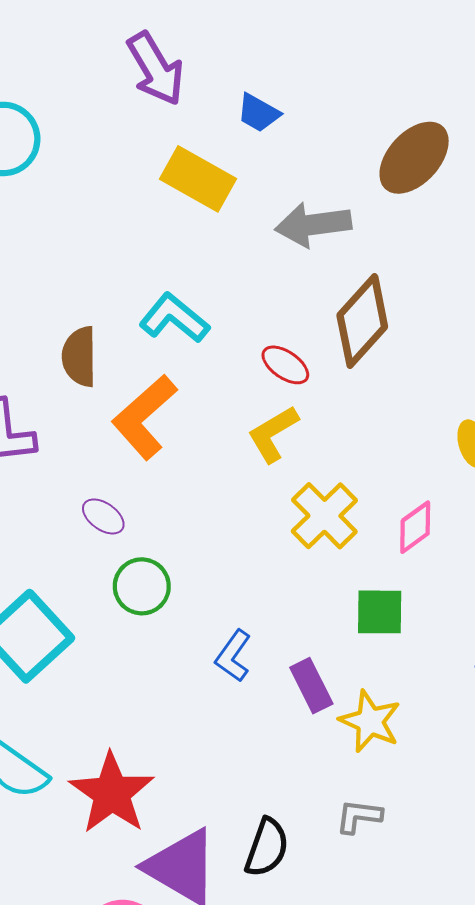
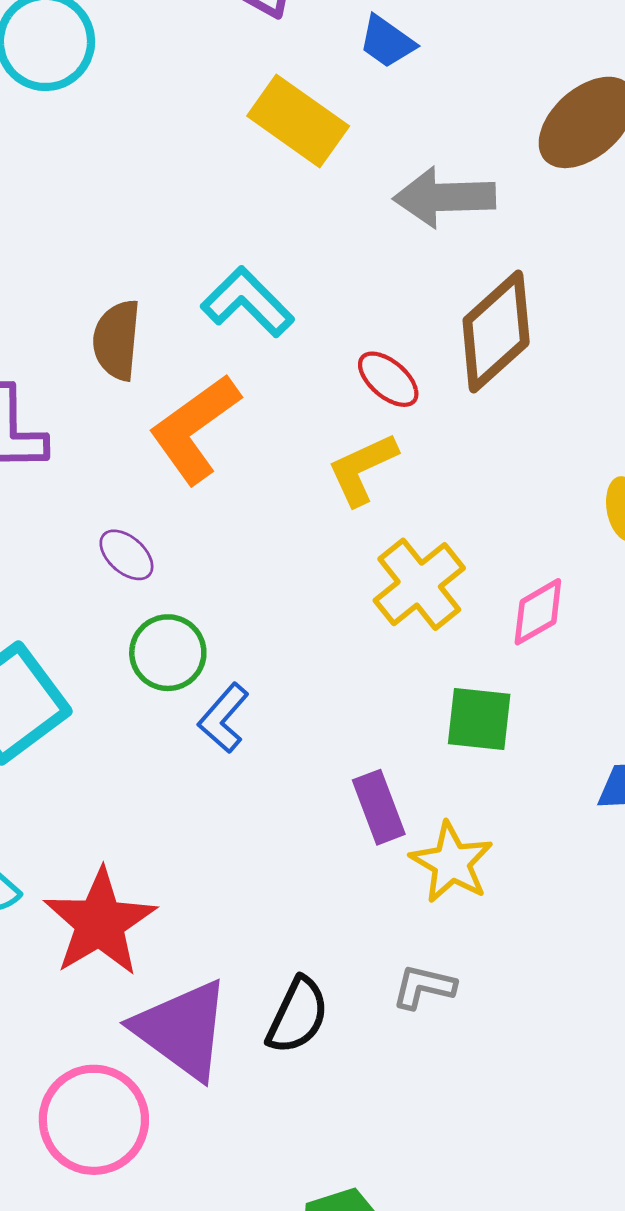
blue L-shape: (233, 656) -> (224, 718), moved

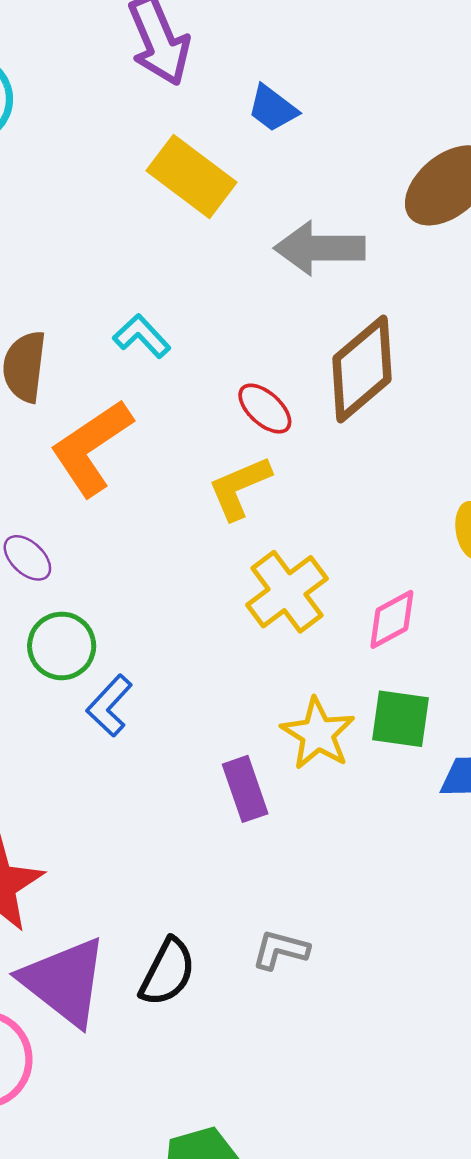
cyan L-shape: (248, 302) -> (142, 336), size x0.7
green square: (479, 719) -> (400, 719), moved
yellow star: (452, 863) -> (318, 734), moved

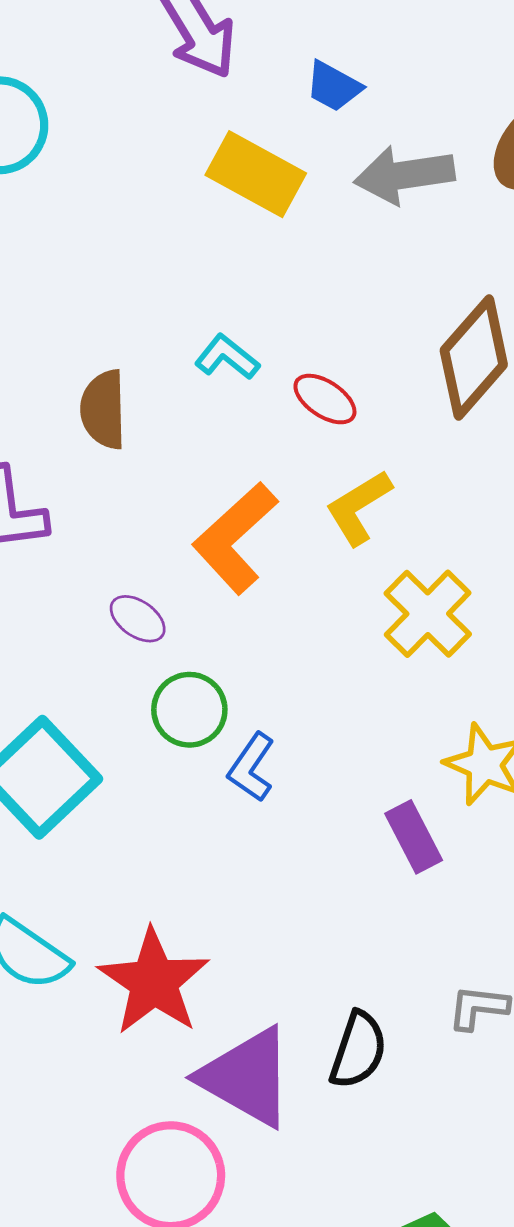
gray arrow: (320, 248) -> (404, 175), moved
red ellipse: (265, 409) -> (325, 399), moved
orange L-shape: (91, 448) -> (235, 538), moved

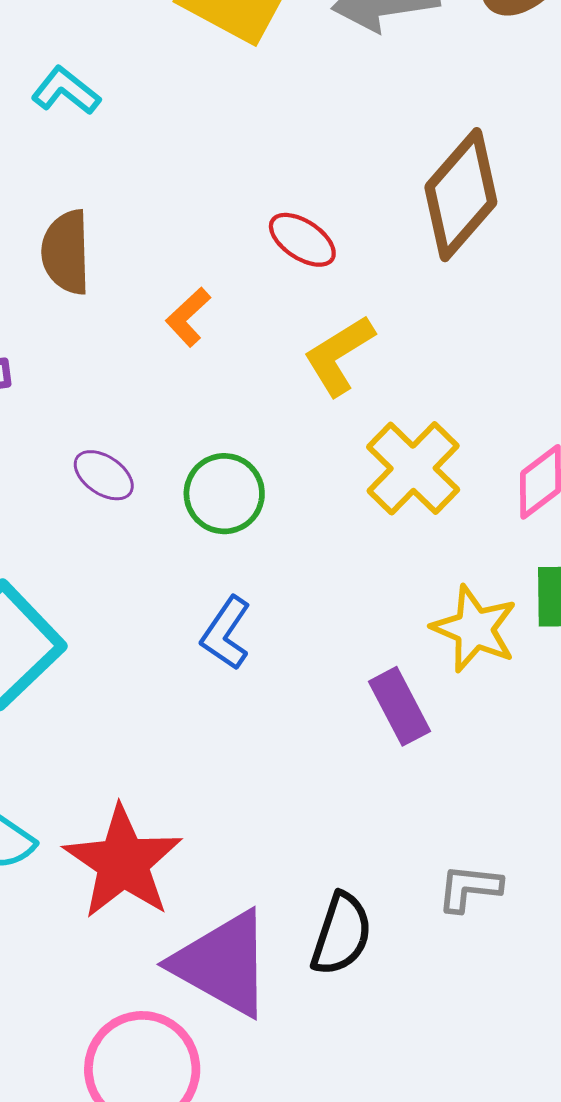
cyan L-shape: (227, 357) -> (66, 91), moved
orange L-shape: (235, 538) -> (188, 317), moved, size x0.5
green circle: (189, 710) -> (224, 494), moved

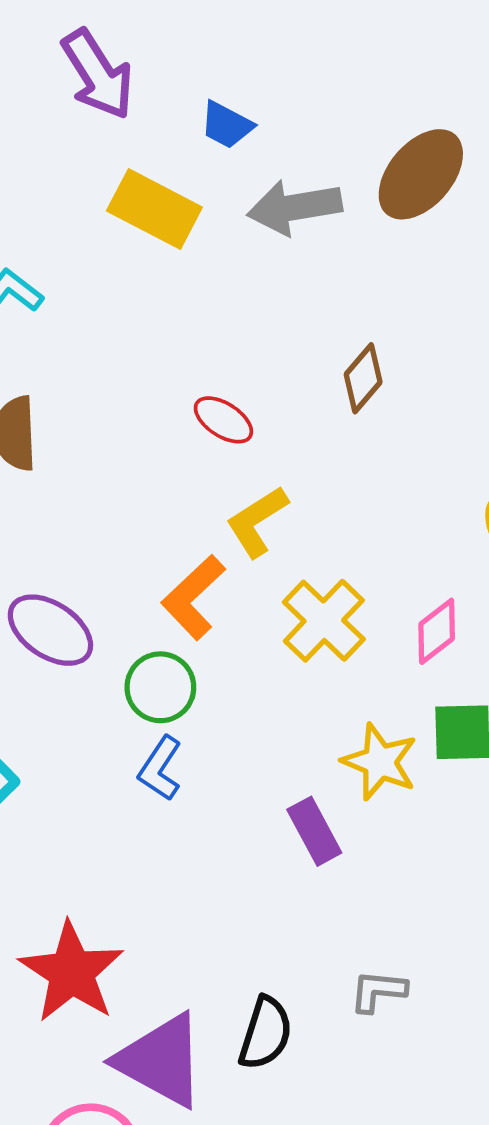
brown diamond: (461, 195) -> (363, 378), size x0.6
orange L-shape: (188, 317) -> (193, 597), moved, size x1.6
purple ellipse: (104, 475) -> (50, 630), size x1.6
green circle: (224, 494) -> (160, 687), moved

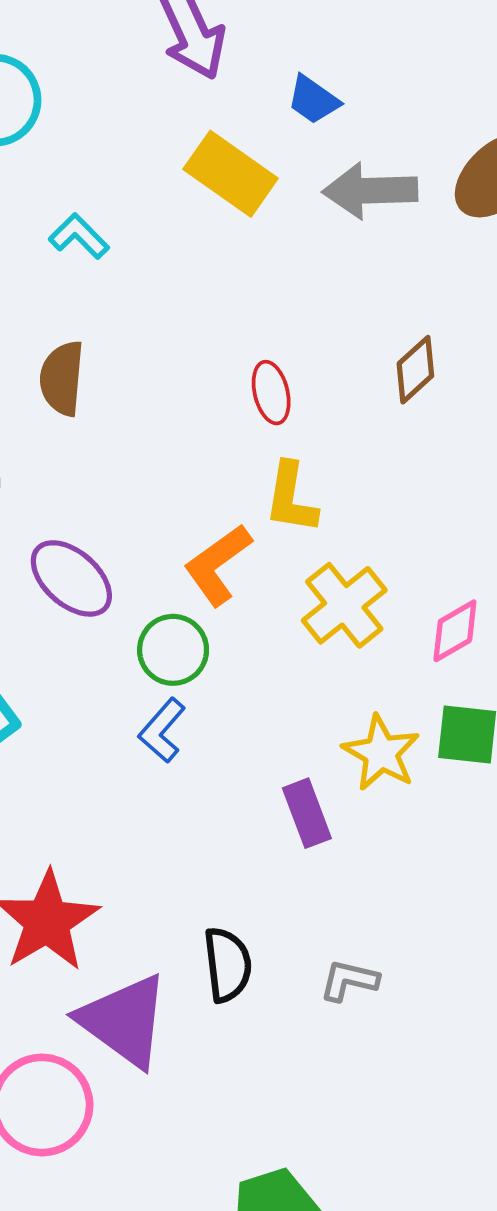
red ellipse: (223, 420) -> (271, 393), turned 36
yellow L-shape: (257, 522) -> (291, 498), turned -56
black semicircle: (265, 1033) -> (228, 965), moved, turned -32

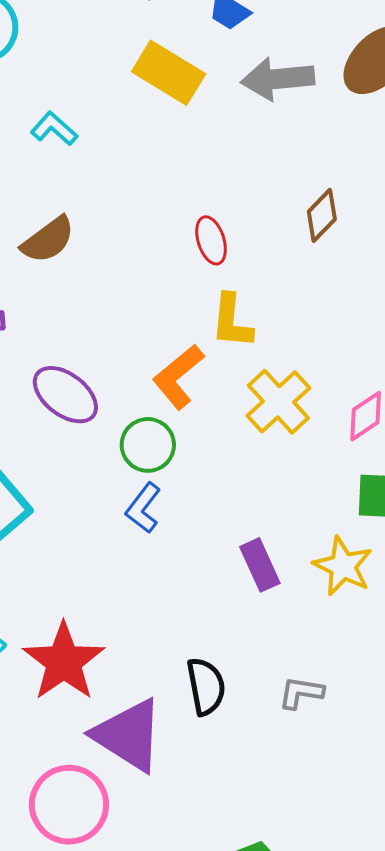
brown semicircle: (62, 378) -> (48, 240), turned -128
yellow star: (381, 753) -> (343, 566), moved

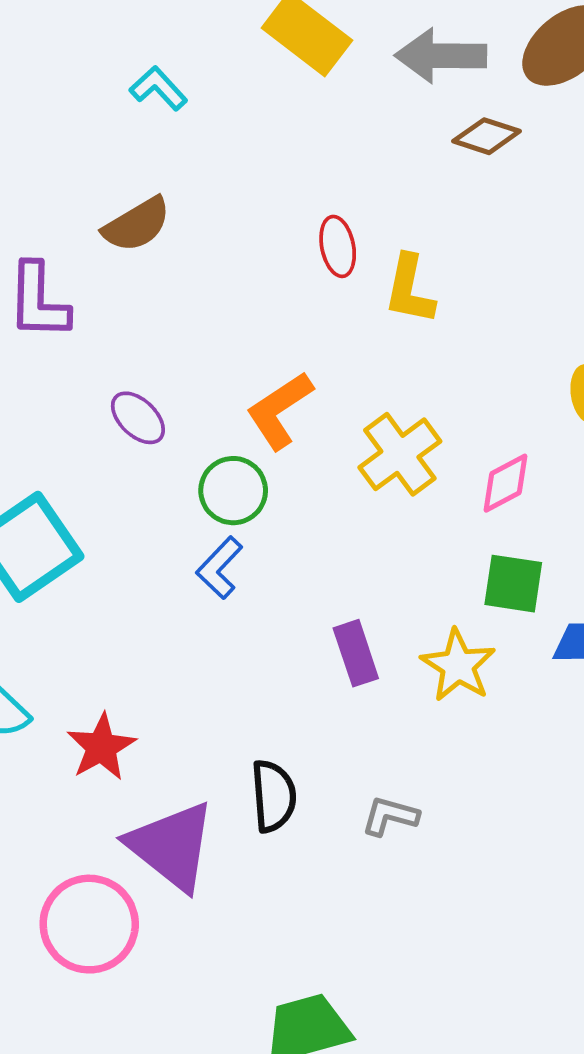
brown diamond: (322, 215) -> (487, 136), moved, turned 58
yellow L-shape: (232, 321) -> (410, 289), moved
purple ellipse: (65, 395) -> (138, 418), size x0.7
red star: (64, 662) -> (101, 747), size x0.7

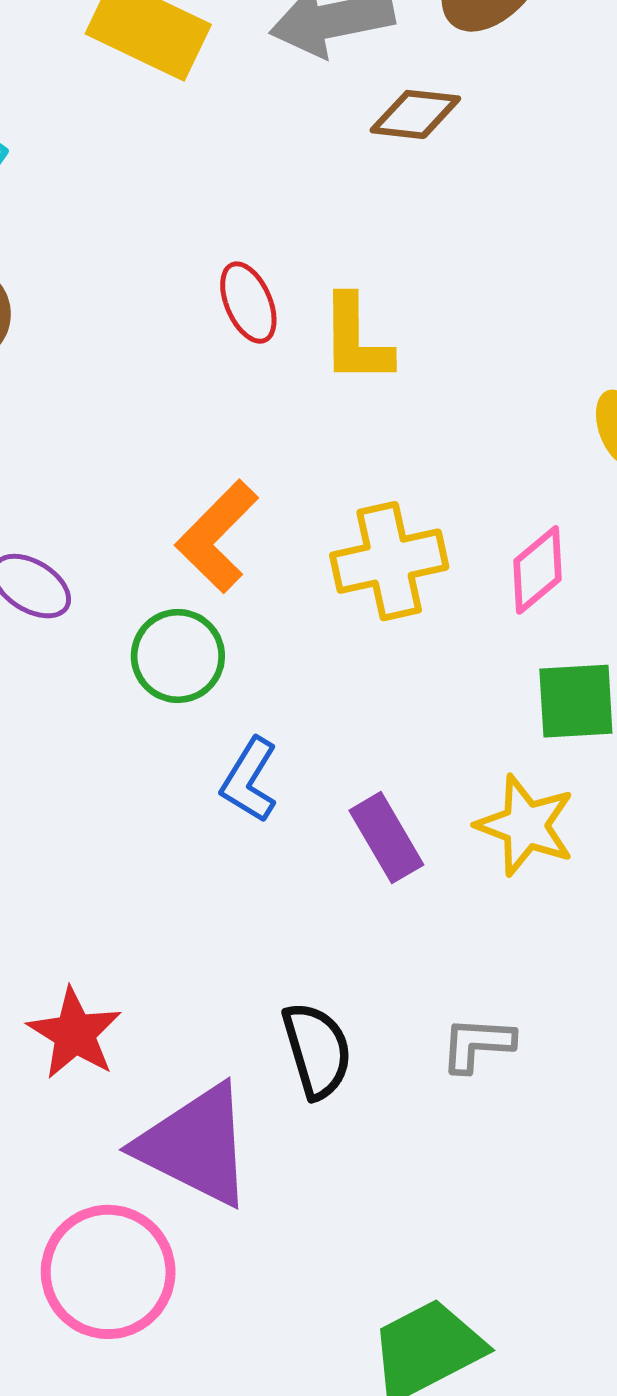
yellow cross: (400, 454) -> (389, 561), turned 36
blue L-shape: (219, 568) -> (249, 780), moved

